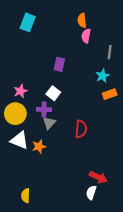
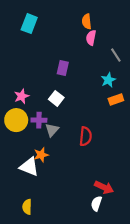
gray line: (110, 52) -> (116, 55), turned -40
purple cross: (44, 110) -> (39, 120), moved
white triangle: (19, 140) -> (29, 167), moved

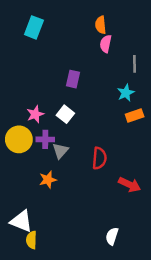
gray line: (116, 55) -> (135, 64), turned 32
pink star: (22, 96) -> (35, 114), moved
white triangle: (29, 167) -> (21, 221), moved
red arrow: (104, 187) -> (130, 185), moved

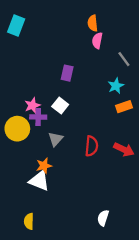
cyan rectangle: (34, 27) -> (16, 25), moved
gray line: (135, 64) -> (124, 59), turned -35
purple cross: (45, 139) -> (38, 117), moved
red arrow: (130, 185) -> (124, 150), moved
white triangle: (21, 221) -> (39, 181), moved

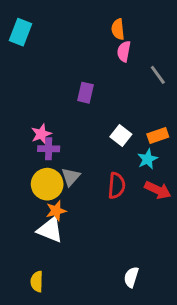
cyan star: (116, 86) -> (147, 159), moved
white square: (60, 105) -> (121, 135), moved
yellow circle: (17, 129) -> (47, 184), moved

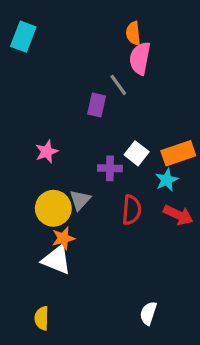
pink semicircle: (124, 51) -> (140, 58), size x1.4
gray line: (158, 75) -> (118, 85), moved
orange rectangle: (158, 135) -> (178, 153), size x1.4
purple cross: (49, 149) -> (110, 168), moved

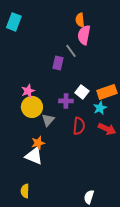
yellow circle: (53, 208) -> (32, 107), moved
white semicircle: (148, 313) -> (89, 197), moved

